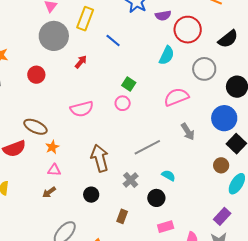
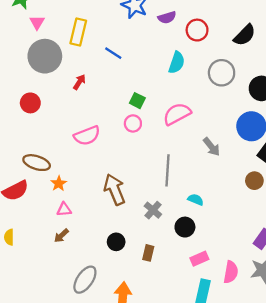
red circle: (188, 30) -> (197, 30), size x0.7
pink semicircle: (176, 97) -> (177, 114), moved
gray line: (147, 147) -> (167, 170), turned -52
black circle: (91, 195) -> (116, 242), moved

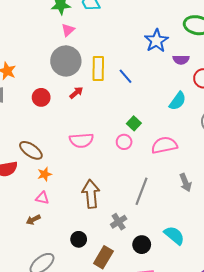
yellow rectangle: (78, 32) -> (98, 68), moved, turned -30
red arrow: (79, 82) -> (76, 93), moved
cyan semicircle: (196, 200) -> (174, 235), moved, size x1.5
brown rectangle: (148, 253) -> (103, 257), size x1.5

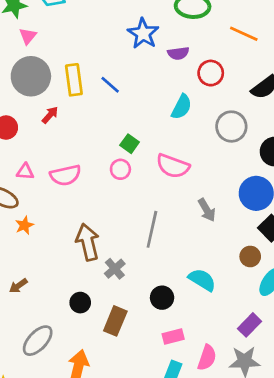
pink semicircle: (164, 145) -> (173, 166), turned -140
pink triangle: (42, 198) -> (25, 172), moved
gray cross: (119, 222) -> (115, 269), moved

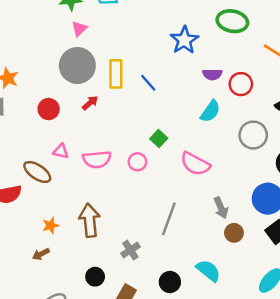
purple semicircle: (178, 53) -> (212, 74), moved
pink circle: (120, 169) -> (137, 162), moved
orange star: (24, 225) -> (51, 226), moved
brown arrow: (88, 242) -> (90, 220), moved
brown circle: (250, 256) -> (234, 233), moved

